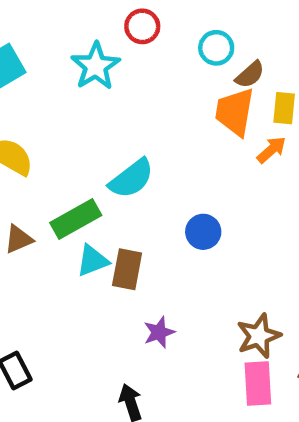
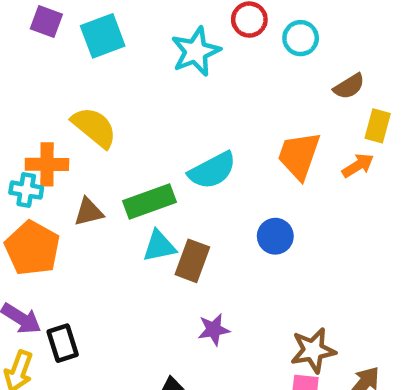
cyan circle: (216, 48) -> (301, 38), moved
orange trapezoid: (235, 112) -> (299, 155), moved

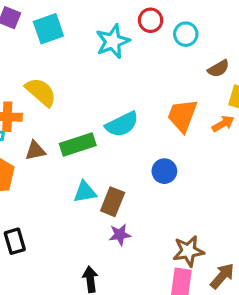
cyan triangle: (159, 246) -> (85, 192), moved
brown rectangle: (192, 261) -> (113, 202), moved

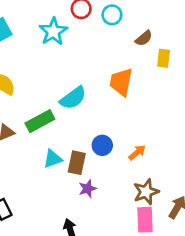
orange arrow: (223, 124) -> (137, 153), moved
blue circle: (164, 171) -> (102, 145), moved

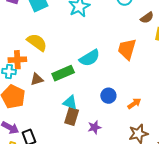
cyan triangle: (53, 159) -> (70, 102), turned 35
brown rectangle: (77, 163) -> (72, 117), moved

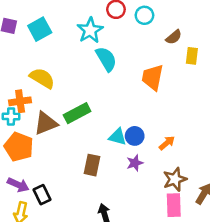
cyan semicircle: (90, 58) -> (106, 59), moved, turned -85
brown triangle: (37, 79) -> (46, 123), size x1.5
cyan triangle: (70, 102) -> (118, 137), moved
purple star: (94, 127) -> (135, 163), moved

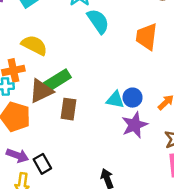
green rectangle: (77, 113) -> (57, 80), moved
purple star: (135, 163) -> (135, 125), size x1.5
brown rectangle: (92, 165) -> (68, 109), moved

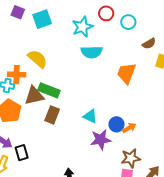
cyan semicircle: (98, 21) -> (92, 52), turned 110
green rectangle: (57, 80) -> (49, 90), turned 40
blue circle: (133, 98) -> (116, 124), moved

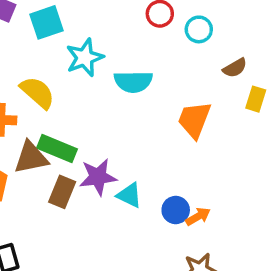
cyan star: (82, 27) -> (85, 58), moved
purple star: (101, 140) -> (98, 177), moved

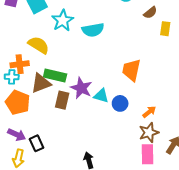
orange trapezoid: (194, 120) -> (131, 70), moved
purple star: (98, 177) -> (81, 88), turned -30
blue circle: (176, 210) -> (120, 103), moved
orange arrow: (198, 216) -> (149, 112), moved

